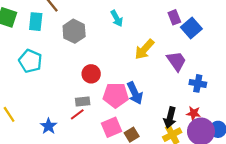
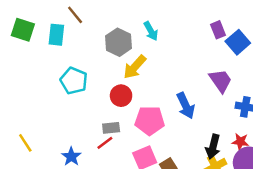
gray hexagon: (74, 31) -> (119, 42), moved
yellow arrow: (144, 49) -> (135, 67), moved
cyan pentagon: (30, 61) -> (74, 81), moved
blue arrow: (135, 93) -> (186, 106), moved

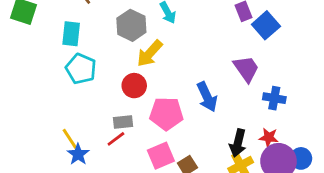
cyan rectangle: (56, 35) -> (71, 34), moved
yellow line: (25, 143) -> (70, 139), moved

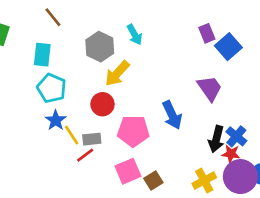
blue cross: (274, 98) -> (236, 136), moved, turned 30
yellow line: (70, 139) -> (72, 135), moved
black arrow: (238, 143) -> (216, 139), moved
blue star: (78, 154) -> (56, 120), moved

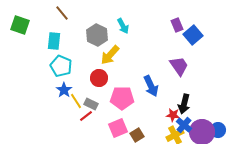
blue cross: (236, 136) -> (184, 125), moved
gray rectangle: (92, 139) -> (91, 104), turned 32
red star: (231, 154) -> (173, 115), moved

